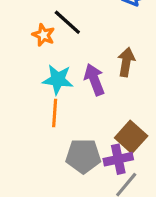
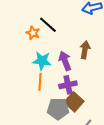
brown square: (131, 137) -> (74, 102), moved
purple cross: (118, 159) -> (68, 85), moved

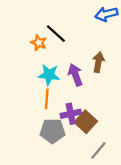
purple cross: (68, 85) -> (71, 114), moved
gray pentagon: (58, 109) -> (52, 131), moved

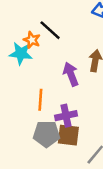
cyan star: (49, 75) -> (21, 53), moved
brown square: (86, 122) -> (68, 135), moved, turned -35

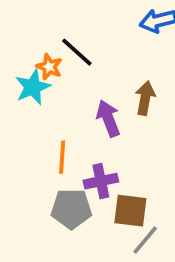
cyan star: (21, 53) -> (33, 87), turned -30
brown square: (68, 135) -> (130, 211), moved

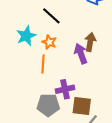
orange star: (49, 67) -> (49, 42), moved
purple arrow: (108, 118) -> (81, 54), moved
orange line: (62, 157) -> (43, 64), moved

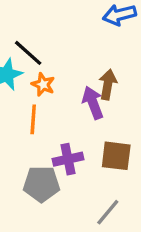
black line: (51, 16) -> (28, 53), moved
brown square: (82, 106) -> (116, 156), moved

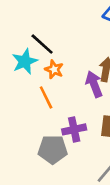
orange line: (33, 119) -> (46, 97), turned -30

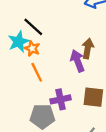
orange star: (54, 69) -> (32, 48), moved

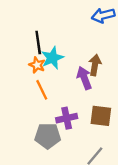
black line: (33, 27) -> (38, 43), turned 40
cyan star: (19, 42) -> (52, 58), moved

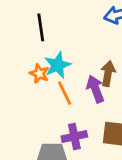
black line: (38, 43) -> (41, 27), moved
orange line: (42, 90) -> (65, 93), moved

